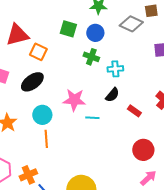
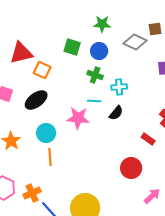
red rectangle: (134, 111) -> (148, 139), moved
cyan line: (92, 118) -> (94, 101), moved
red circle: (143, 150) -> (131, 168), moved

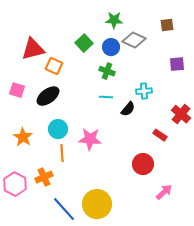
gray diamond: (135, 42) -> (134, 40), moved
green square: (72, 47) -> (84, 43), turned 30
cyan cross: (119, 87) -> (144, 91), moved
pink star: (78, 118) -> (90, 139), moved
orange cross: (32, 193) -> (44, 177), moved

